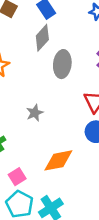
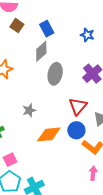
orange diamond: (58, 160) -> (49, 134), moved

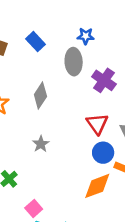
gray diamond: (41, 51) -> (40, 96), moved
gray ellipse: (55, 74) -> (74, 62), moved
orange diamond: (49, 134) -> (97, 186), moved

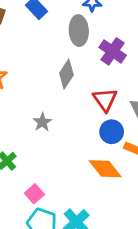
gray diamond: (40, 96) -> (66, 74), moved
orange diamond: (97, 186) -> (105, 169), turned 72

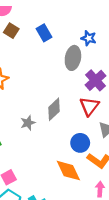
gray diamond: (66, 74) -> (54, 109), moved
red triangle: (105, 100) -> (89, 106), moved

